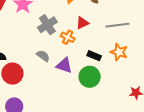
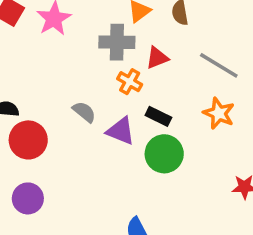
gray cross: (47, 25) -> (117, 42), moved, turned 30
gray line: (117, 25) -> (219, 65), turned 35
black rectangle: (94, 56) -> (158, 116), moved

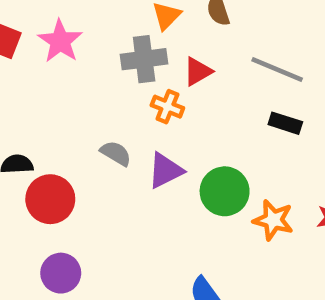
orange star: (219, 113) -> (273, 220), moved
black rectangle: (158, 116) -> (285, 123), moved
purple triangle: (121, 131) -> (165, 171), turned -40

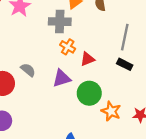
gray line: (277, 69) -> (125, 37), turned 70
red triangle: (198, 71) -> (87, 59), moved
gray semicircle: (116, 153) -> (28, 70), moved

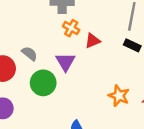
purple triangle: (62, 78) -> (65, 62), turned -42
green circle: (89, 93) -> (43, 83), moved

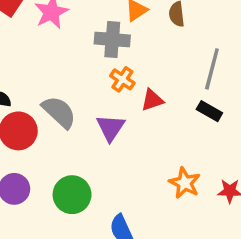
gray semicircle: (29, 54) -> (59, 112), size x1.5
green circle: (43, 83) -> (72, 195), moved

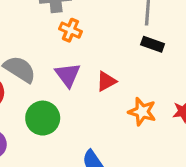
red triangle: (152, 100) -> (106, 81), moved
green circle: (72, 195) -> (43, 118), moved

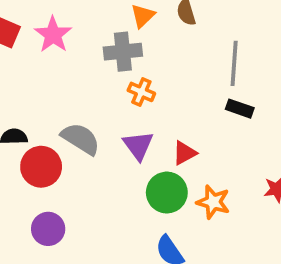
orange star: (142, 112) -> (213, 202), moved
green circle: (43, 118) -> (167, 193), moved

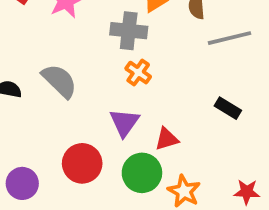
gray line: (234, 63) -> (229, 38), moved, turned 60
gray semicircle: (81, 139) -> (59, 81), moved
red circle: (41, 167) -> (82, 163), moved

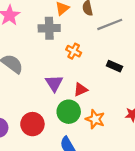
orange cross: (138, 73) -> (74, 51), moved
red circle: (82, 163) -> (32, 124), moved

